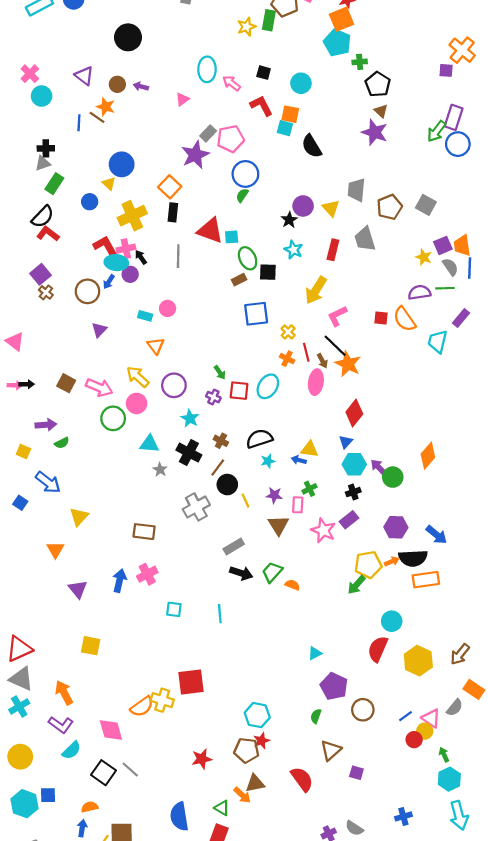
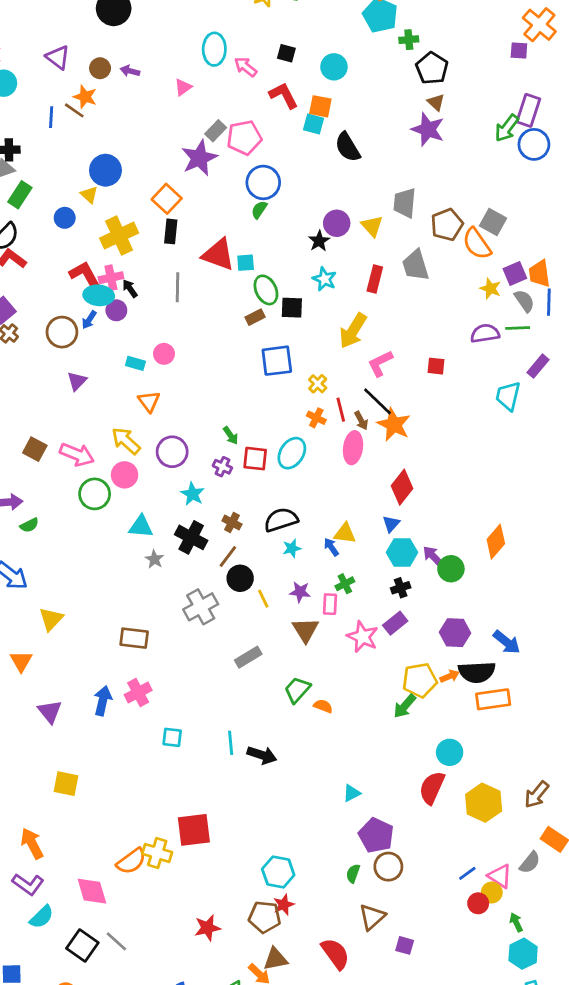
orange semicircle: (404, 319) -> (477, 244), moved
blue arrow: (299, 460) -> (331, 547), turned 40
black arrow: (241, 573) -> (262, 755), moved
brown circle: (363, 710) -> (388, 867), moved

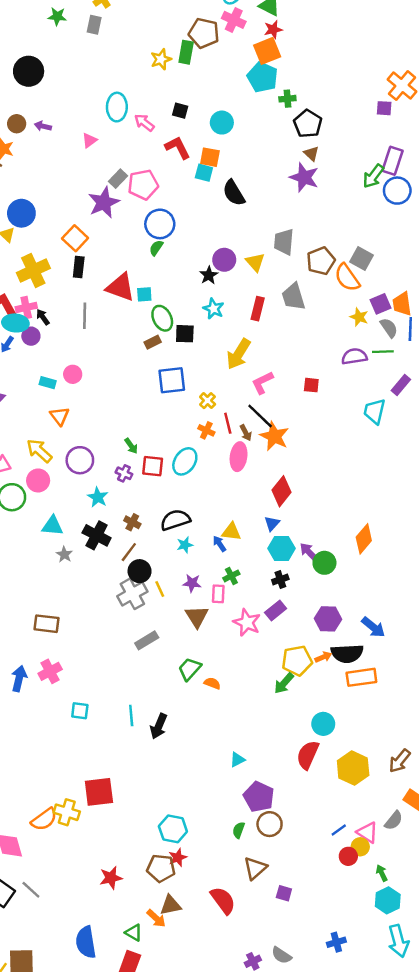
gray cross: (201, 607) -> (132, 594), moved
black arrow: (262, 755) -> (159, 726), turned 95

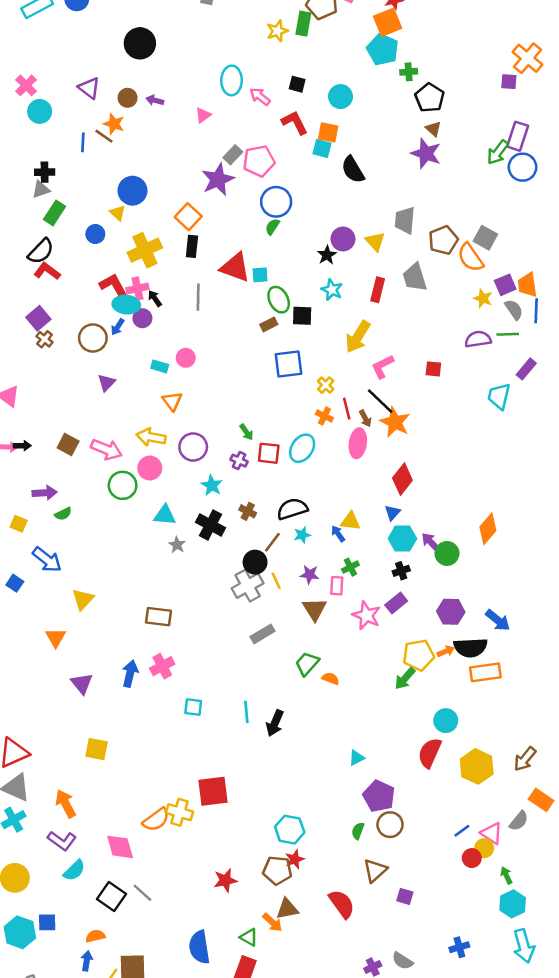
yellow arrow: (39, 451) -> (151, 437), turned -32
brown line: (129, 552) -> (272, 542), moved

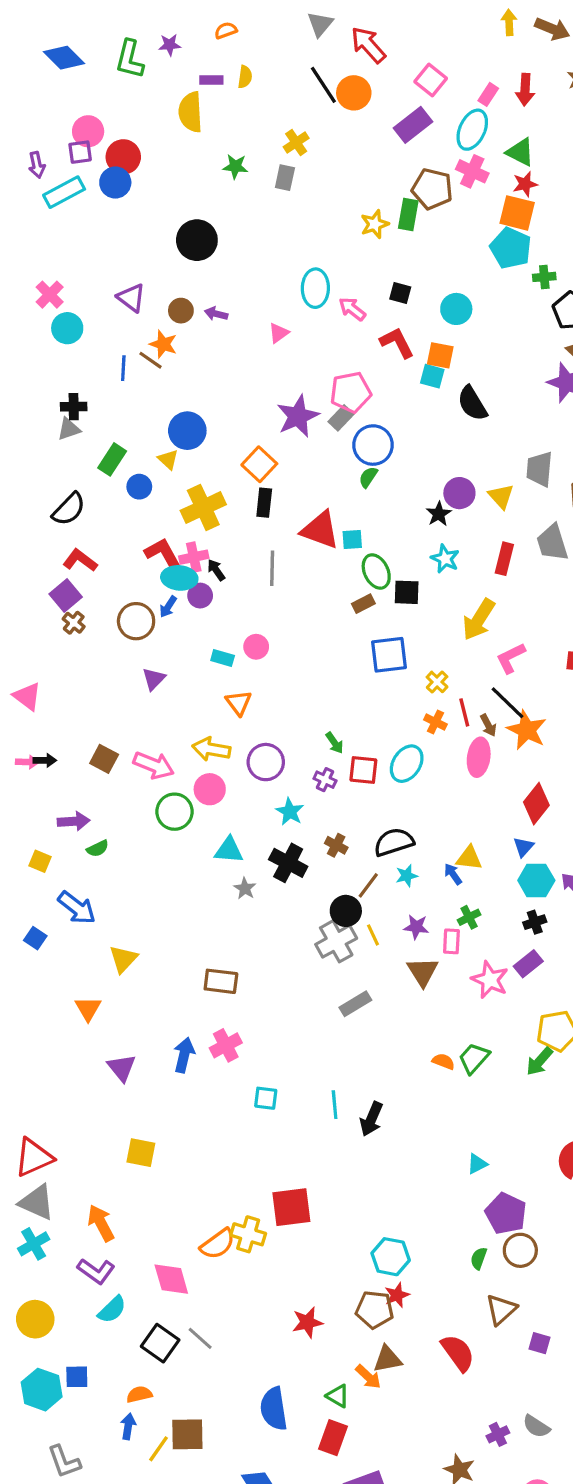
orange square: (388, 22) -> (517, 213), turned 36
gray rectangle: (233, 155) -> (341, 418), moved
green rectangle: (54, 213) -> (112, 459), moved
red L-shape: (47, 271) -> (80, 560), moved
green trapezoid: (307, 664) -> (474, 1058), moved

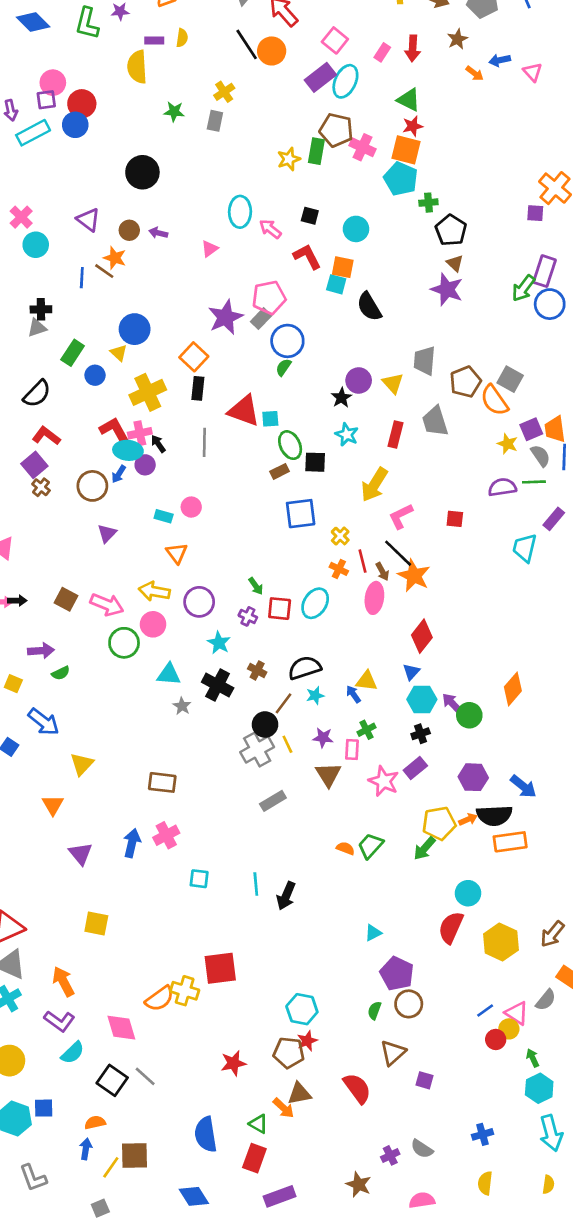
cyan ellipse: (472, 130) -> (345, 81), moved
pink cross: (472, 171) -> (363, 147), moved

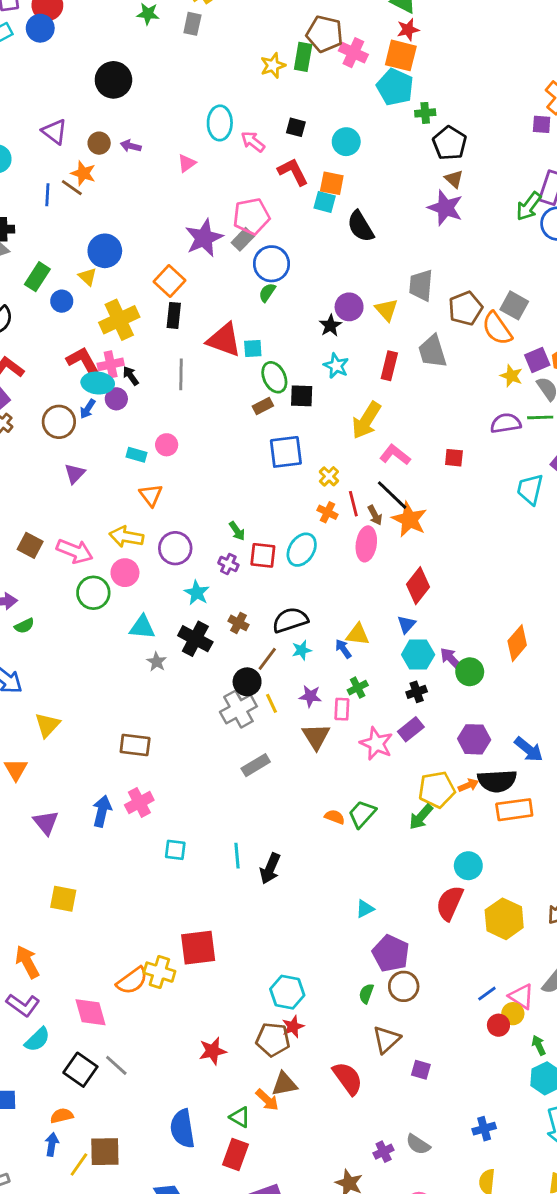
pink L-shape: (401, 516) -> (395, 455), turned 64

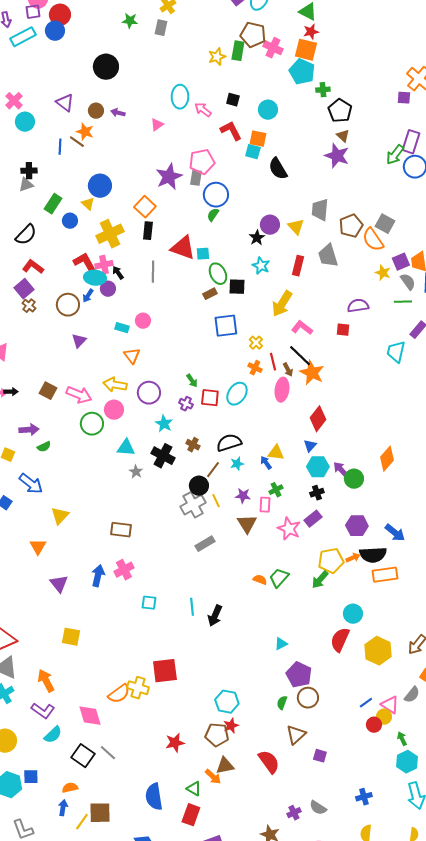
gray rectangle: (243, 239) -> (196, 178), turned -35
purple semicircle: (506, 423) -> (358, 306), moved

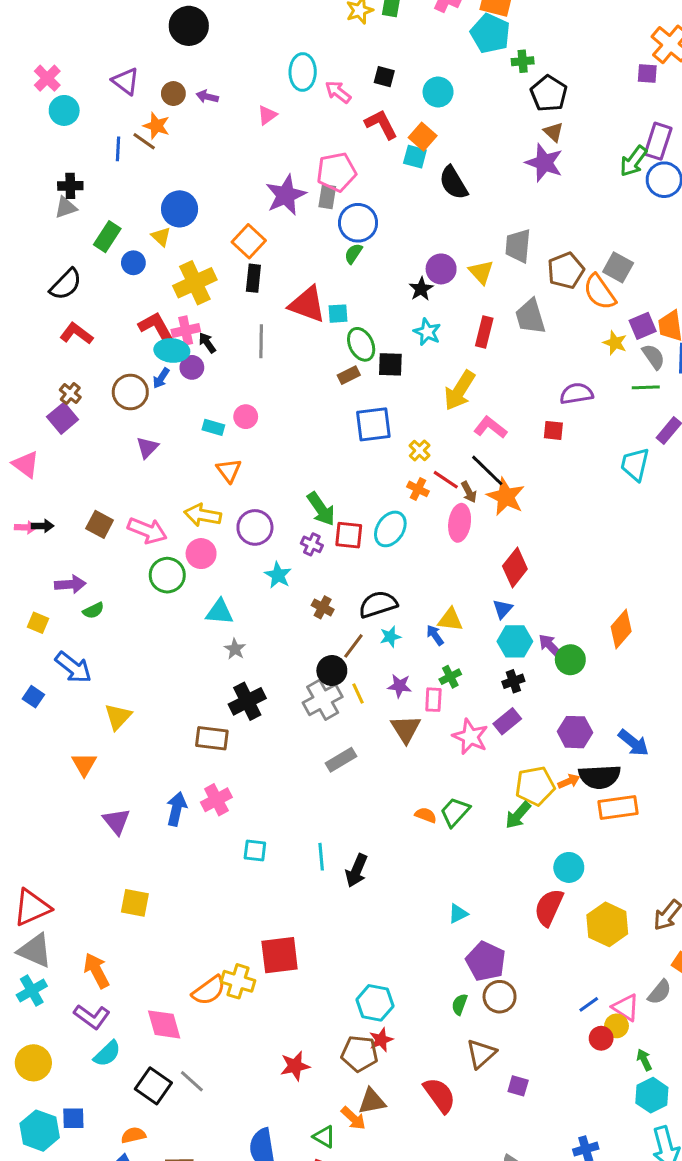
orange square: (258, 139) -> (423, 137), turned 30
purple square: (24, 289) -> (63, 418), moved
red line: (273, 362) -> (446, 480), turned -42
green arrow: (192, 381) -> (321, 509), size x1.6
black cross: (163, 456) -> (247, 701), moved, turned 35

